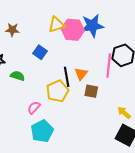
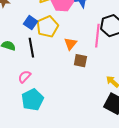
black line: (67, 77) -> (31, 48), moved
yellow pentagon: (57, 91) -> (47, 27), moved

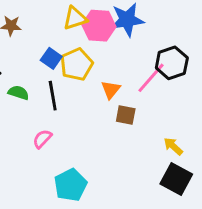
pink line: (97, 36) -> (151, 78), turned 35
cyan pentagon: (32, 100) -> (71, 185), moved

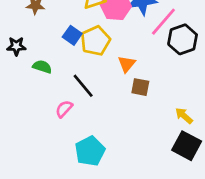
pink line: (151, 78) -> (163, 22), moved
black line: (53, 96) -> (83, 86), moved, turned -30

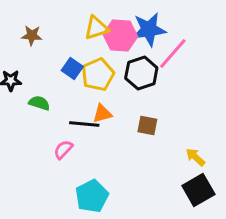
black hexagon: (183, 39) -> (141, 73), moved
orange triangle: (127, 64) -> (102, 114), moved, turned 36
black line: (83, 86) -> (84, 124), turned -45
black square: (187, 146) -> (198, 190), turned 32

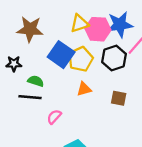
brown star: (32, 35) -> (30, 29), size x1.6
blue square: (72, 68) -> (61, 55), size x1.6
black line: (84, 124) -> (30, 97), moved

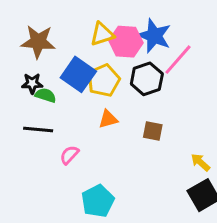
blue star: (120, 25) -> (154, 36), turned 30
black star: (14, 64) -> (32, 83), moved
green semicircle: (36, 81) -> (46, 95), moved

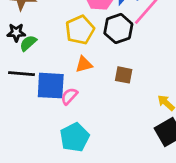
blue square: (78, 74) -> (51, 86), moved, turned -32
green semicircle: (46, 95) -> (28, 43), turned -60
pink semicircle: (69, 155) -> (69, 96), moved

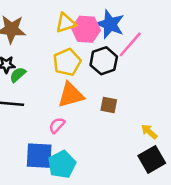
orange triangle: (84, 64) -> (71, 95), size x1.6
blue square: (51, 86) -> (39, 156), moved

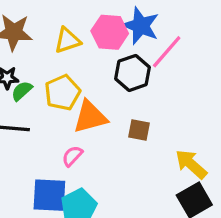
yellow triangle: (66, 23) -> (67, 40), moved
yellow pentagon: (67, 62) -> (62, 93), moved
yellow arrow: (149, 132) -> (191, 164), size x1.5

